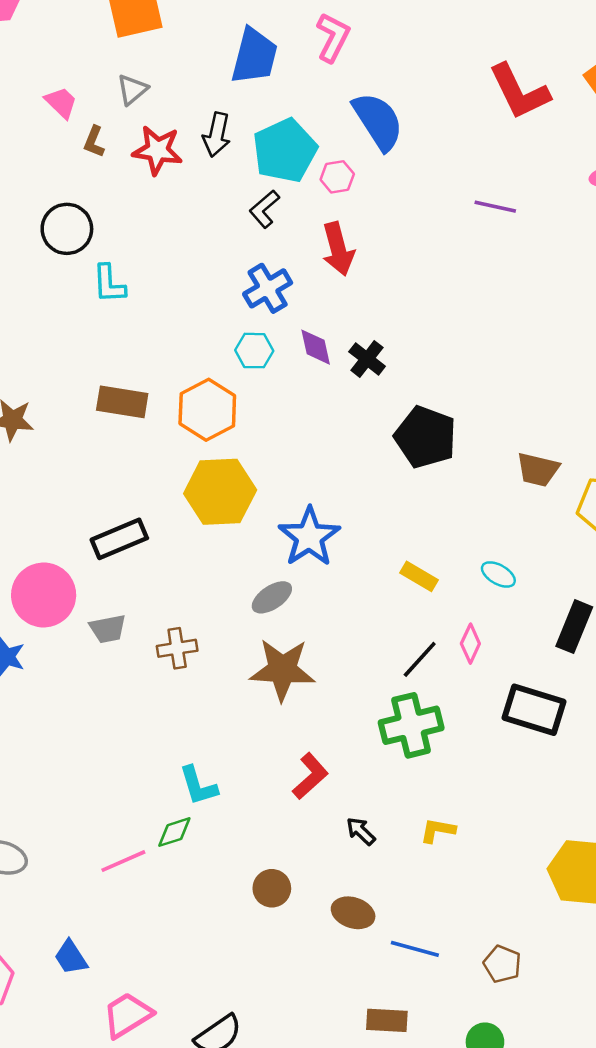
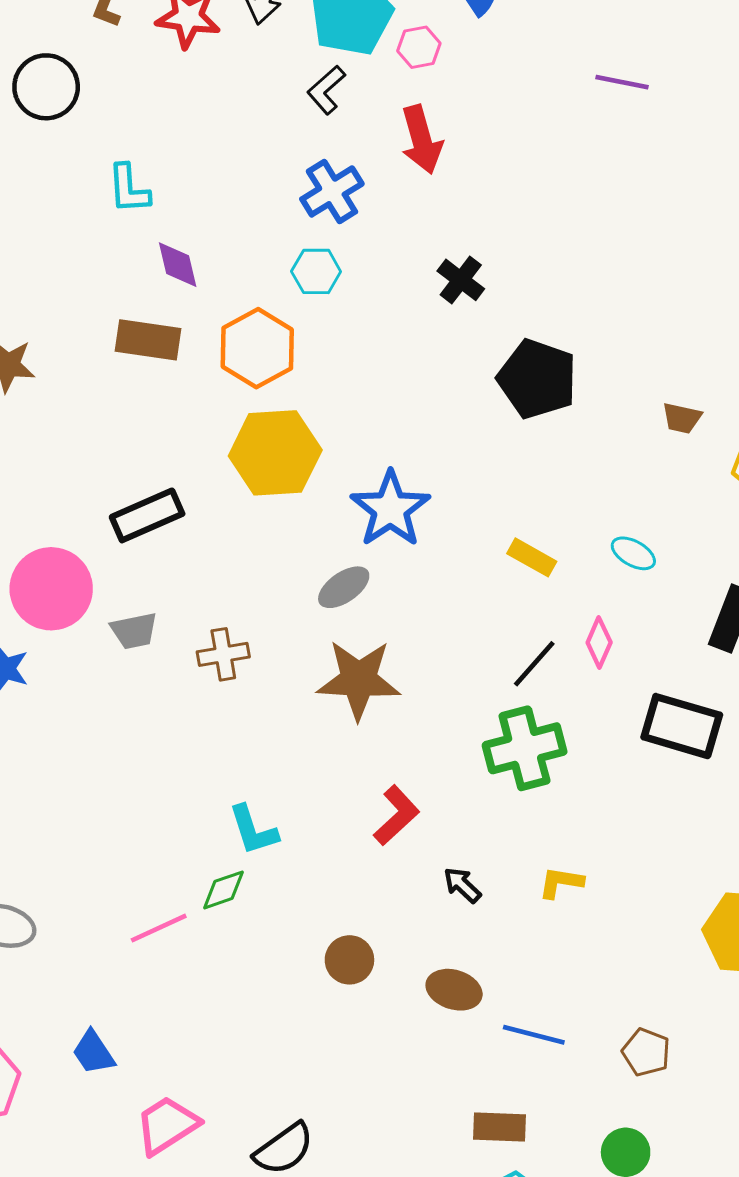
black circle: (67, 229) -> (46, 87), moved
purple diamond: (316, 347) -> (178, 265), moved
brown trapezoid: (538, 470) -> (682, 418), size x0.7

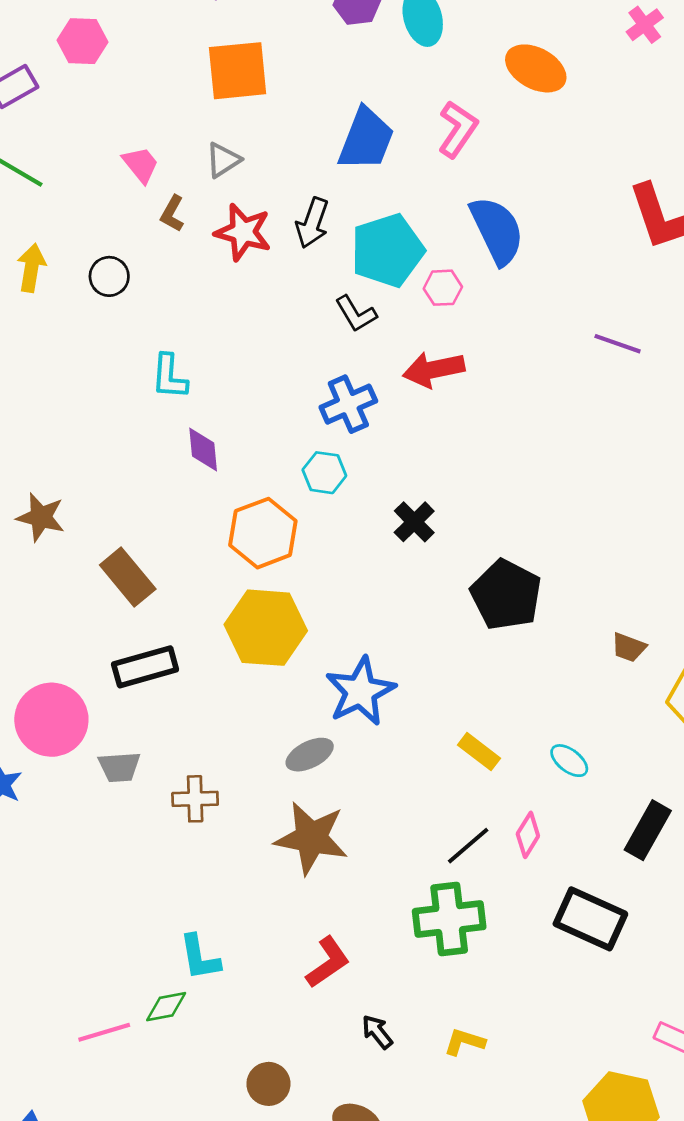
black circle: (46, 87) -> (109, 276), size x0.7
black L-shape: (326, 90) -> (356, 314), turned -87
red arrow: (422, 140) -> (434, 369), turned 86
black cross: (461, 280) -> (414, 522), moved
brown rectangle: (148, 340) -> (128, 577), moved, turned 34

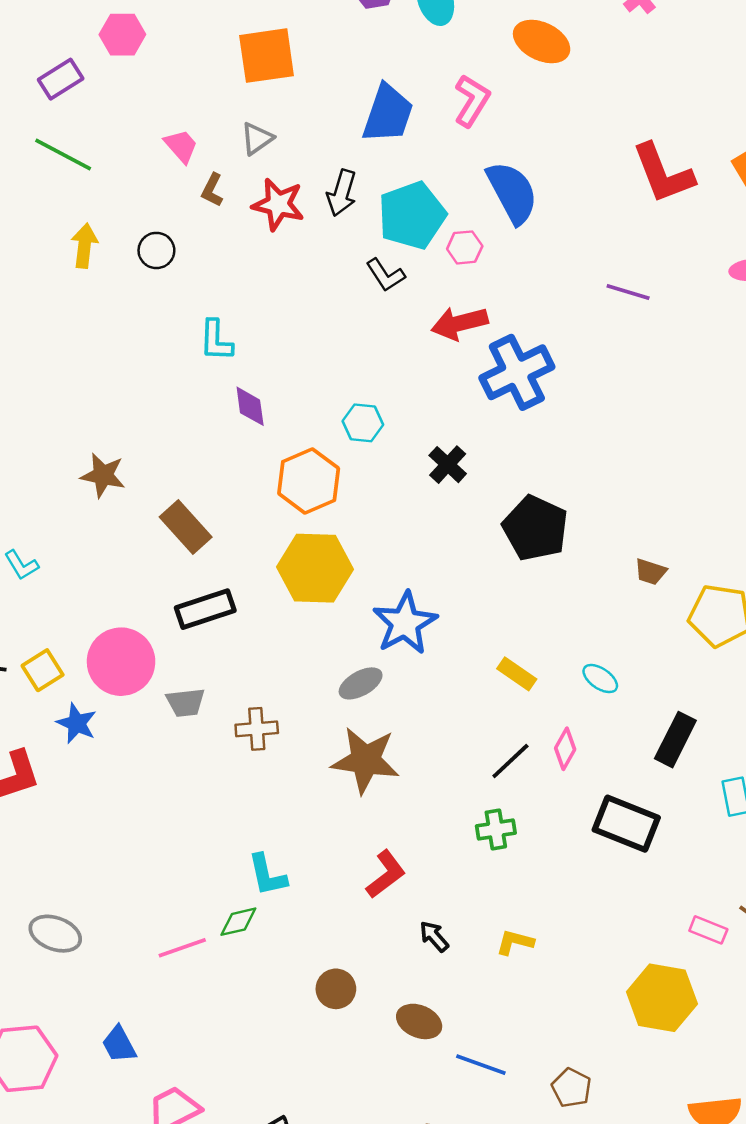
blue cross: (348, 404) -> (517, 372), moved, size x1.4
green cross: (449, 919) -> (496, 830), size x0.6

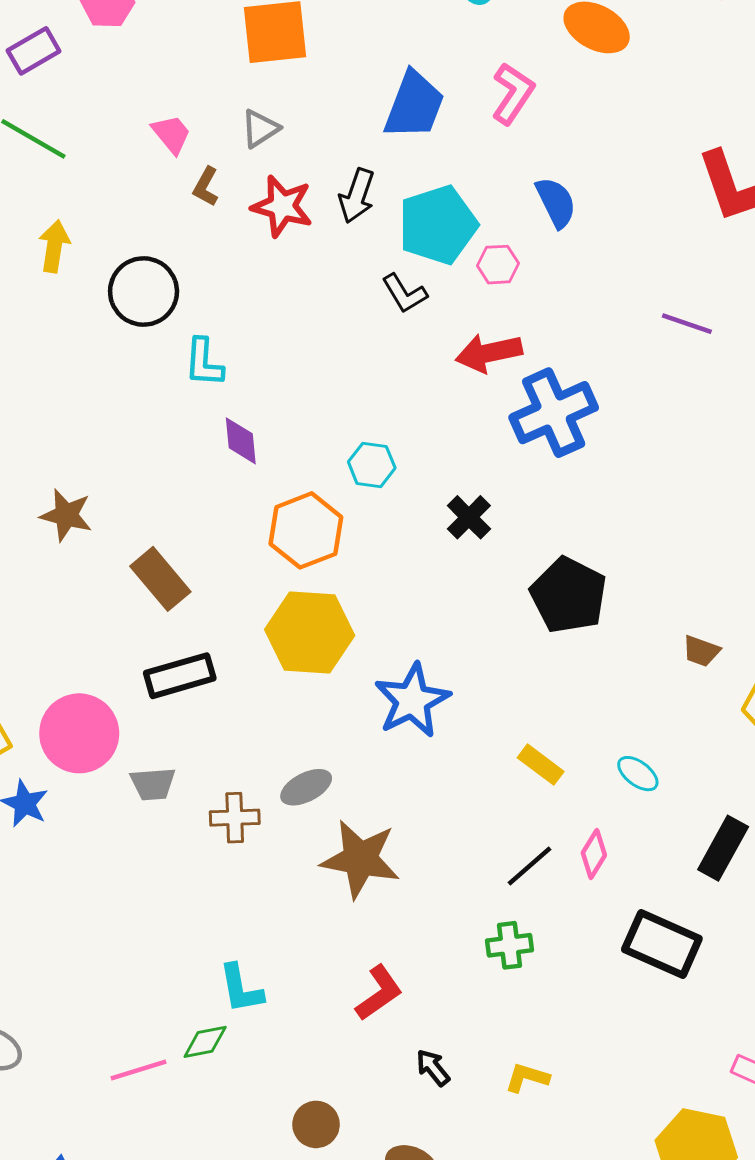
blue semicircle: (512, 192) -> (556, 202), size x0.7
black circle: (156, 250) -> (144, 291), moved, size x1.6
gray ellipse: (361, 683) -> (306, 787), moved

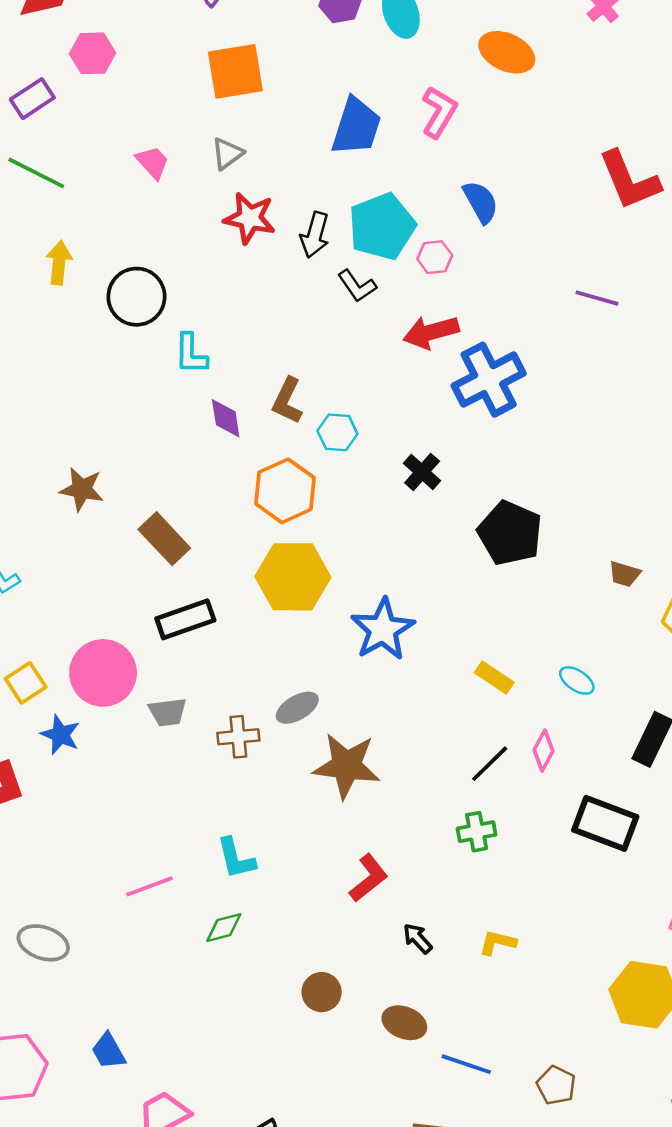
brown L-shape: (206, 187) -> (287, 401), moved, size x1.4
black arrow: (357, 196) -> (315, 235), moved
cyan L-shape: (241, 989) -> (236, 858), moved
pink line: (138, 1070) -> (150, 886), moved

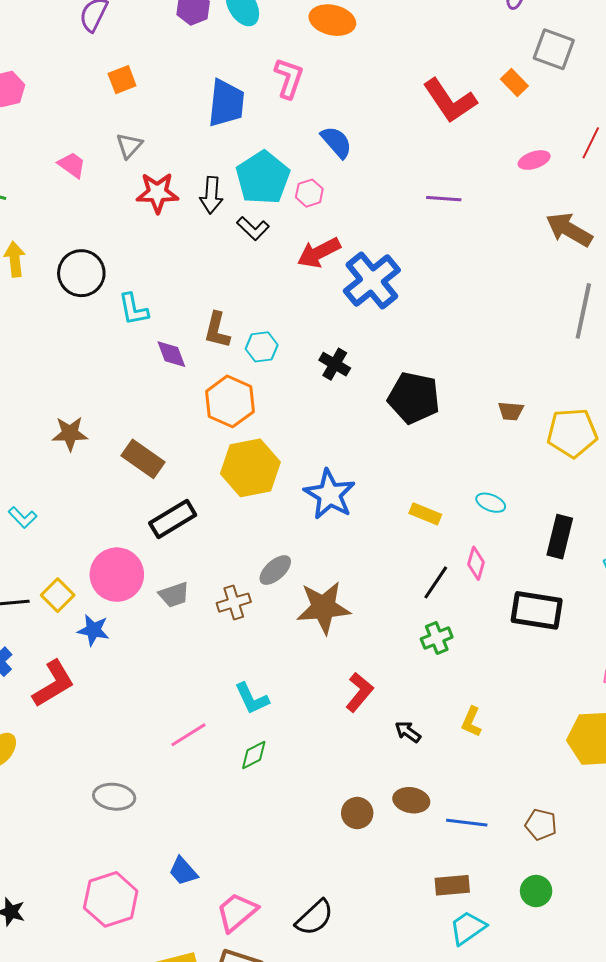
orange square: (235, 71) -> (122, 80), size x0.6
yellow L-shape: (498, 943) -> (471, 722), turned -68
brown circle: (322, 992) -> (357, 813), moved

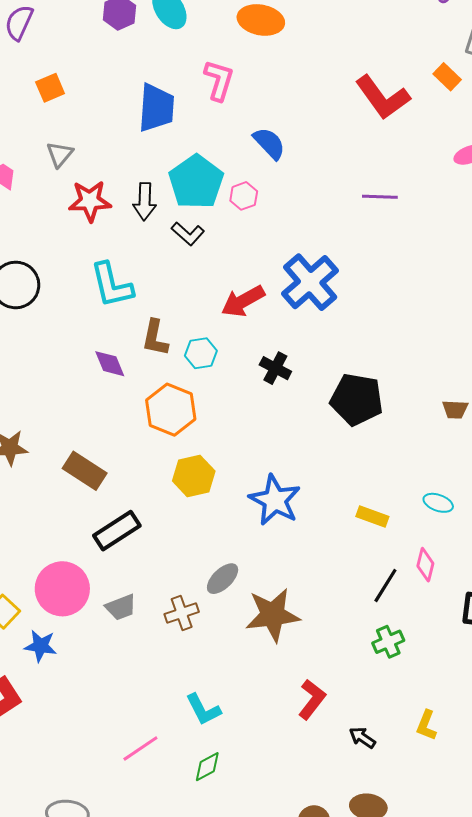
red arrow: (319, 253) -> (243, 301), moved
cyan L-shape: (133, 309) -> (112, 285), moved, size x1.4
yellow hexagon: (250, 468) -> (194, 476), size x0.7

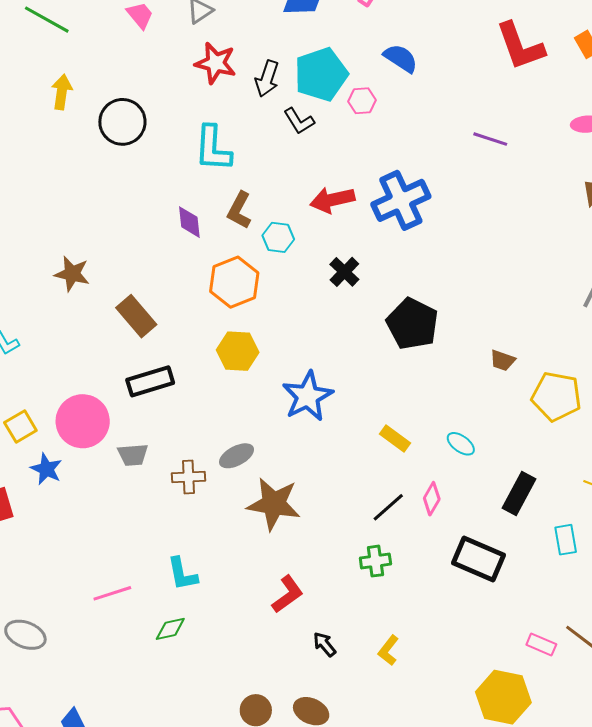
blue semicircle: (269, 143) -> (401, 58), turned -30

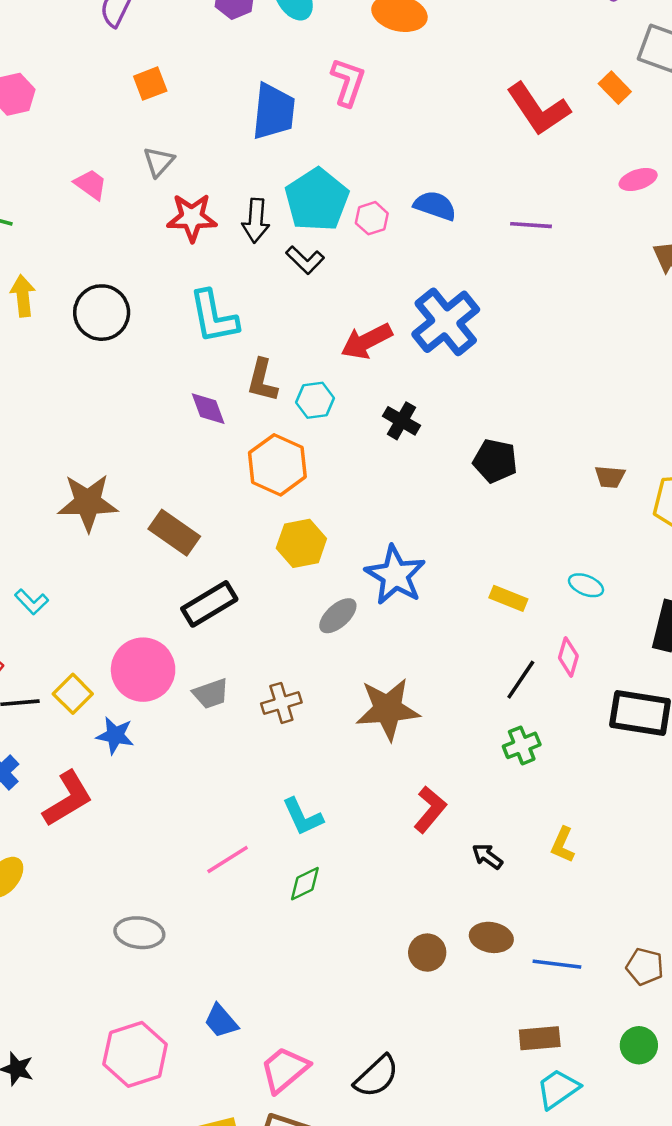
blue semicircle: (401, 58) -> (435, 206), moved
brown star: (72, 274) -> (88, 503), size x1.4
black pentagon: (412, 324) -> (495, 461), size x0.7
gray ellipse: (237, 456) -> (338, 616), moved

